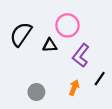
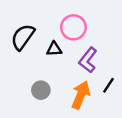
orange arrow: (74, 88) -> (81, 95), size x1.6
gray circle: (36, 92) -> (41, 90), moved

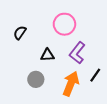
black semicircle: (23, 37) -> (20, 33), size x0.6
black triangle: (54, 49) -> (47, 55), moved

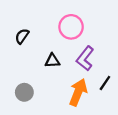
gray circle: (36, 79) -> (24, 92), moved

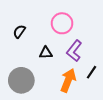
gray circle: (24, 92) -> (21, 80), size x1.6

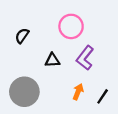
black line: (92, 72) -> (103, 96), moved
orange arrow: (68, 80) -> (78, 92), size x0.6

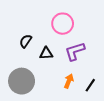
black semicircle: (22, 36) -> (26, 41), moved
purple L-shape: (85, 58) -> (75, 51), turned 35

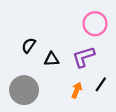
pink circle: (63, 24) -> (95, 24), moved
black line: (90, 85) -> (101, 84), moved

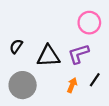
black semicircle: (29, 45) -> (16, 46), moved
black triangle: (52, 59) -> (48, 56), size x1.6

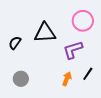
black triangle: (48, 56) -> (45, 33), moved
gray circle: (23, 85) -> (21, 79), size x0.6

